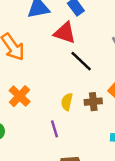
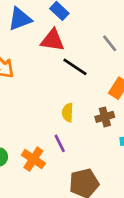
orange cross: (20, 96) -> (33, 159), moved
brown cross: (93, 102) -> (105, 117), moved

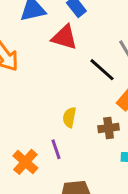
black line: (75, 67) -> (102, 70), moved

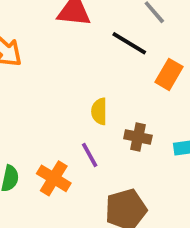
brown cross: (109, 128) -> (138, 137), moved, turned 30

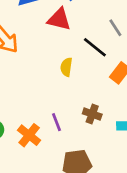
yellow semicircle: (99, 111) -> (66, 67), moved

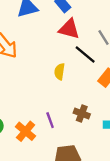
red triangle: (59, 19) -> (69, 29), moved

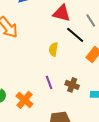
purple line: (50, 120) -> (49, 82), moved

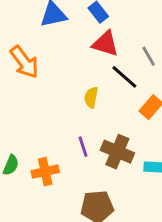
brown cross: (72, 85) -> (117, 152), size x1.5
orange cross: (24, 100) -> (45, 172), turned 36

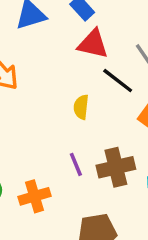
brown cross: (117, 152) -> (116, 167), turned -32

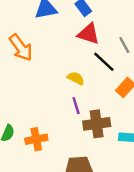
yellow semicircle: (81, 107) -> (76, 78), turned 105
purple line: (76, 164) -> (76, 106), moved

